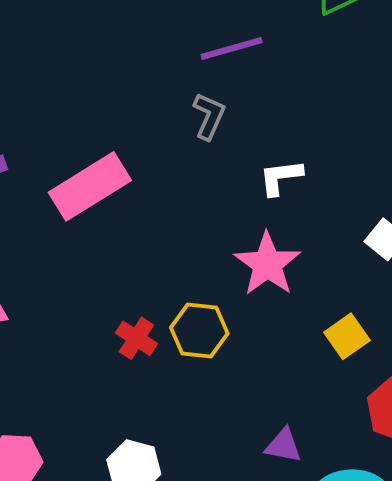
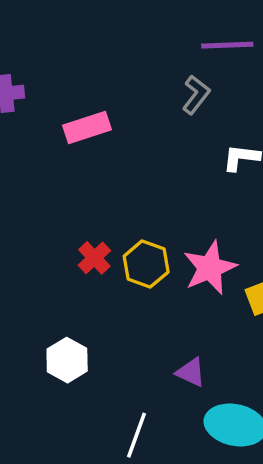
pink rectangle: (90, 186) -> (87, 127), size x0.7
pink star: (267, 264) -> (210, 268), moved

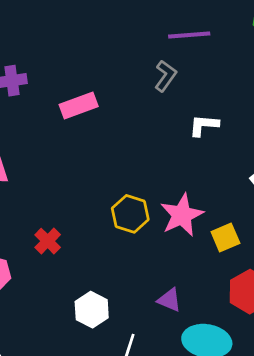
red cross: (94, 258) -> (48, 241), moved
white hexagon: (67, 360) -> (92, 310), moved

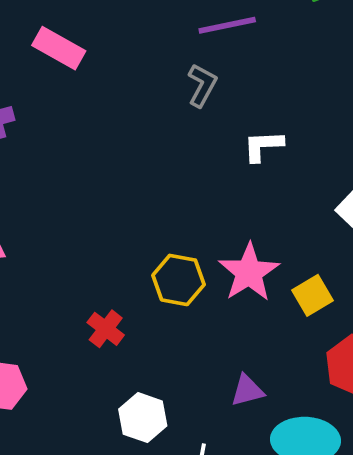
pink rectangle: (79, 106) -> (59, 48), moved, turned 57
red cross: (48, 241) -> (106, 329), moved
purple triangle: (169, 300) -> (247, 390), turned -30

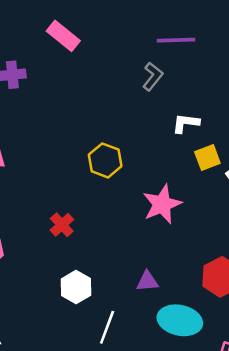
yellow hexagon: (178, 280) -> (105, 160), moved
yellow square: (313, 295) -> (207, 157), moved

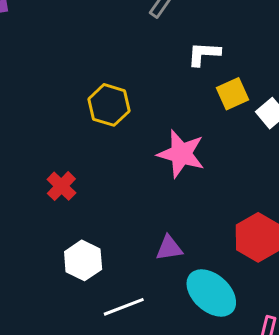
pink star: (162, 204) -> (181, 154), turned -30
cyan ellipse: (180, 320) -> (211, 293), turned 33
white line: (107, 327) -> (124, 307), turned 52

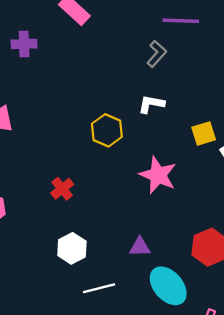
white L-shape: (204, 54) -> (151, 104), moved

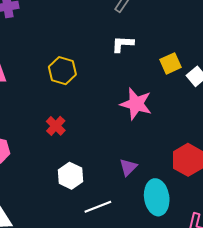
yellow hexagon: (107, 130) -> (62, 71), moved
purple triangle: (140, 247) -> (128, 167), turned -36
cyan ellipse: (168, 286) -> (157, 197), turned 40

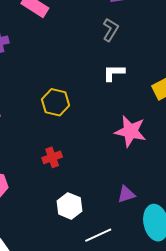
red cross: (56, 126) -> (52, 157), turned 30
purple triangle: (128, 167) -> (126, 194), turned 30

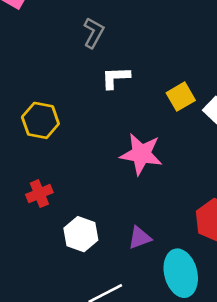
gray L-shape: (111, 30) -> (94, 33), moved
white hexagon: (69, 206) -> (81, 234), moved

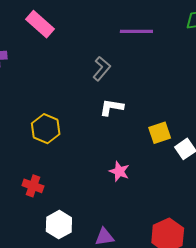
pink star: (141, 154) -> (119, 171), size x0.6
red cross: (39, 194) -> (33, 186), turned 30

